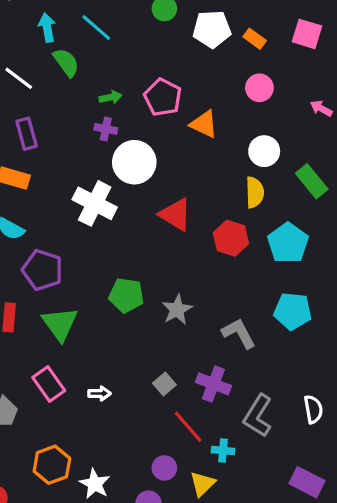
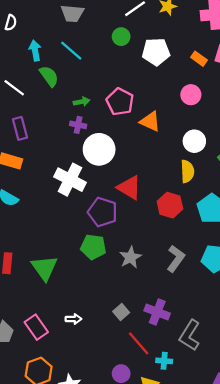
orange rectangle: (255, 39) -> (199, 59), moved
purple pentagon: (42, 270) -> (103, 212), moved
gray L-shape: (239, 333) -> (176, 259), moved, turned 64
pink rectangle: (49, 384) -> (36, 327), moved

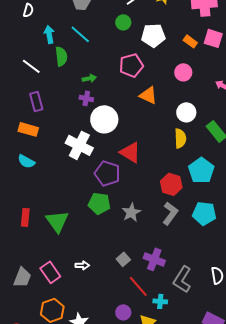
green semicircle: (49, 76) -> (61, 56), turned 30
pink pentagon: (120, 102) -> (131, 65), moved, turned 30
red hexagon: (170, 205) -> (171, 184), moved

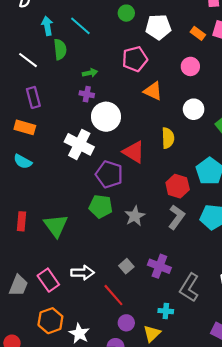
yellow semicircle: (180, 138) -> (168, 138), moved
white arrow: (82, 265) -> (82, 273), size x1.5
red line: (138, 286) -> (113, 295), moved

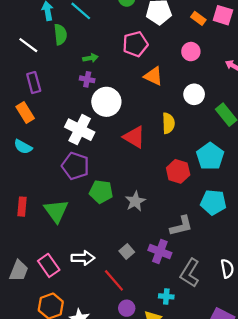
orange rectangle: (25, 127) -> (25, 112), turned 42
purple pentagon: (109, 174) -> (75, 166), moved
gray L-shape: (176, 217) -> (181, 226), moved, turned 40

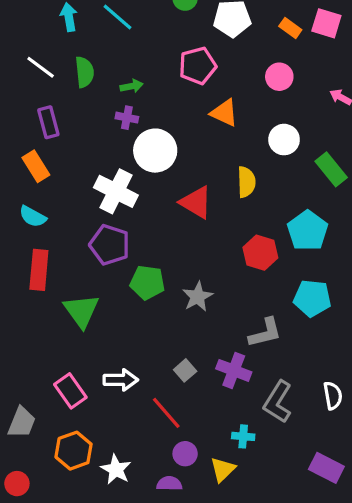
green semicircle: (60, 34) -> (85, 72), moved
red rectangle: (22, 207) -> (39, 270), moved, size x1.4
gray trapezoid: (19, 271) -> (22, 422), moved

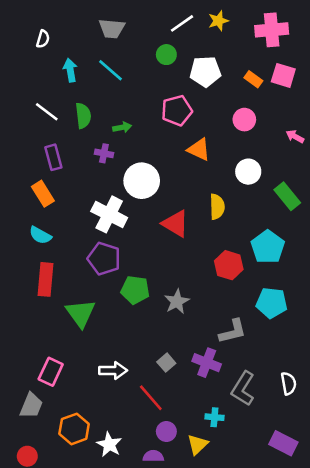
purple cross: (127, 118) -> (104, 153), moved
pink rectangle: (70, 391) -> (51, 372), moved, turned 60

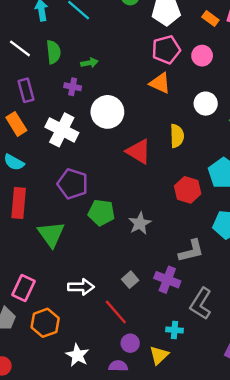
pink pentagon: (177, 110) -> (166, 50), moved
white cross: (109, 214) -> (62, 130), moved
orange hexagon: (74, 429) -> (45, 323), moved

